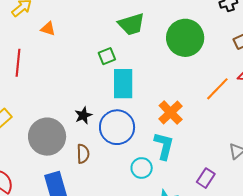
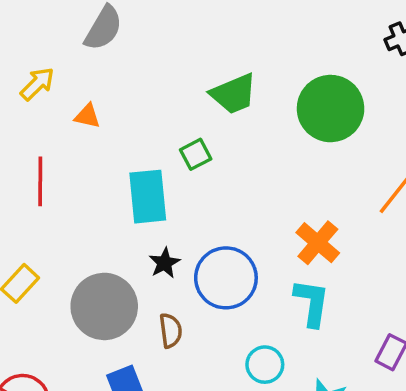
cyan rectangle: (123, 84) -> (148, 197), moved
cyan circle: (142, 168) -> (265, 365), moved

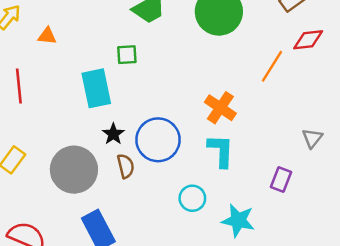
green square: (196, 154) -> (127, 55), turned 30
brown semicircle: (171, 330) -> (126, 166), moved

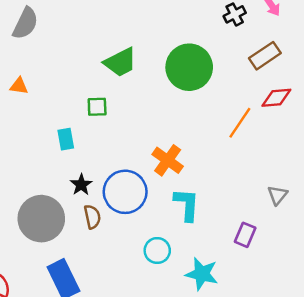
cyan rectangle: (96, 88) -> (66, 139), size x0.6
orange cross: (220, 108) -> (168, 160), moved

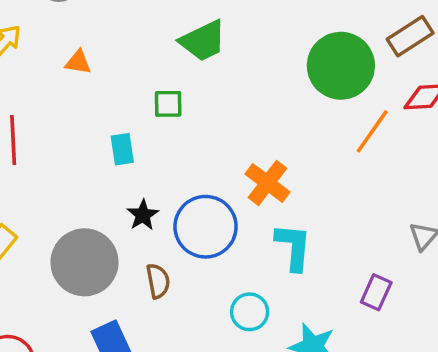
green circle: (189, 67) -> (341, 66), moved
orange triangle: (19, 86) -> (78, 62), moved
brown semicircle: (92, 217) -> (158, 281), moved

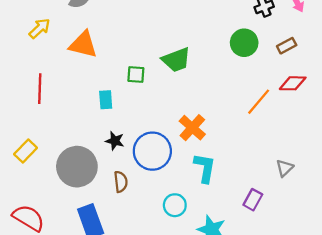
brown rectangle: (410, 36) -> (287, 46), size x0.7
green trapezoid: (203, 41) -> (176, 60), moved
orange triangle: (78, 62) -> (83, 45), size x1.8
green circle: (341, 66) -> (244, 43), moved, size x0.7
black star: (143, 215) -> (115, 141), turned -30

